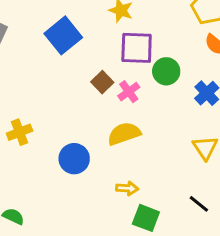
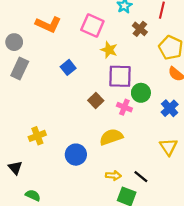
blue square: (63, 35) -> (68, 67), size x0.6
pink cross: (129, 92) -> (124, 107), moved, turned -32
black line: (199, 204) -> (141, 177), moved

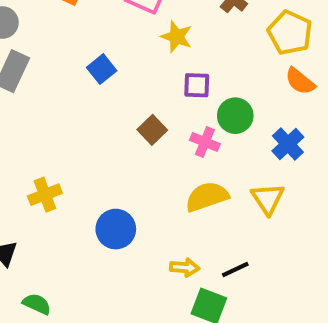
purple square: (120, 76) -> (197, 85), size x0.6
yellow semicircle: (111, 137) -> (207, 197), moved
yellow triangle: (168, 147) -> (268, 199), moved
black line: (141, 177) -> (235, 270), turned -64

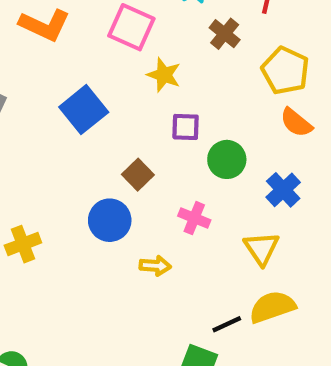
blue square: (102, 69) -> (84, 110), size x1.5
pink cross: (205, 142) -> (194, 218), moved
yellow semicircle: (207, 197) -> (272, 307), moved
blue circle: (116, 229) -> (110, 220), moved
yellow arrow: (185, 268) -> (155, 266), moved

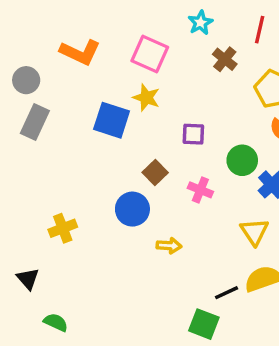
yellow star: (164, 75) -> (146, 98), moved
blue square: (84, 110) -> (112, 120), turned -33
green circle: (227, 159) -> (242, 160), moved
pink cross: (194, 218) -> (200, 190), moved

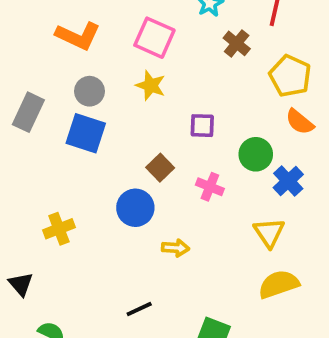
gray circle: (26, 80) -> (90, 91), moved
blue square: (112, 120) -> (86, 133), moved
black line: (227, 293) -> (139, 309), moved

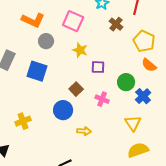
yellow star: (151, 85) -> (80, 50), moved
gray circle: (90, 91) -> (46, 41), moved

